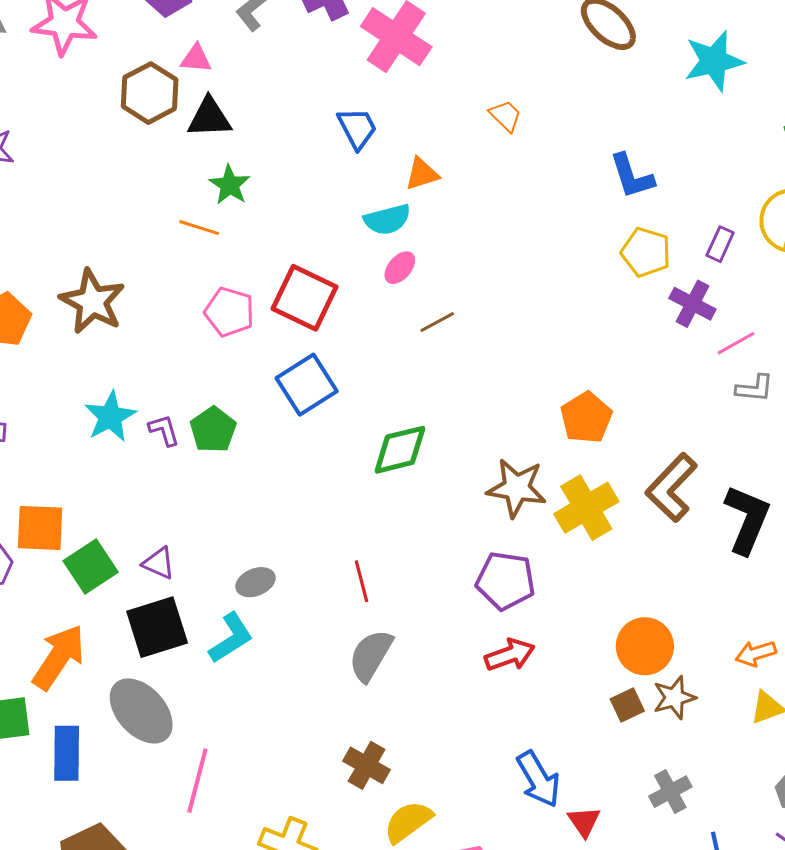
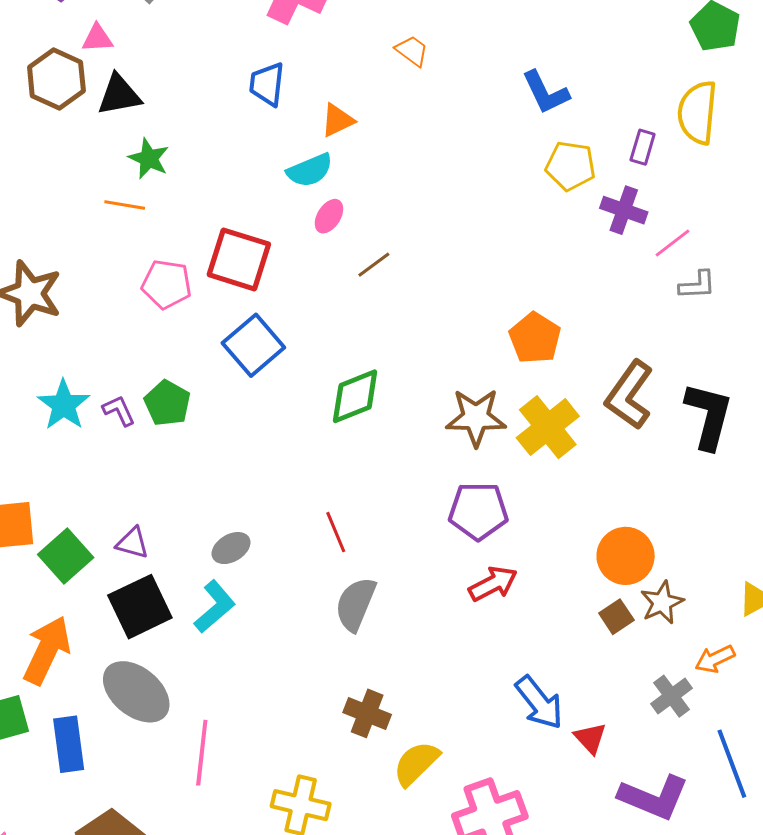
blue trapezoid: (357, 128) -> (267, 84), turned -138
orange arrow: (756, 653) -> (715, 659), moved

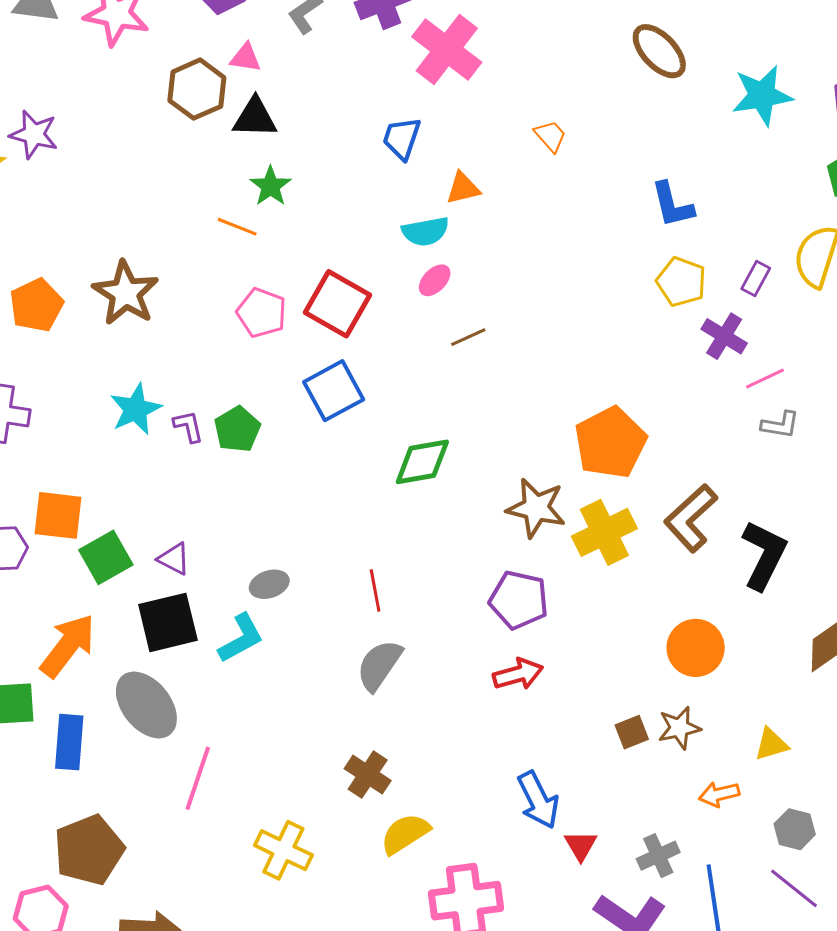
orange pentagon: (535, 338) -> (610, 443), size x1.4
orange circle: (626, 556) -> (696, 648), moved
gray cross: (671, 696) -> (658, 856), moved

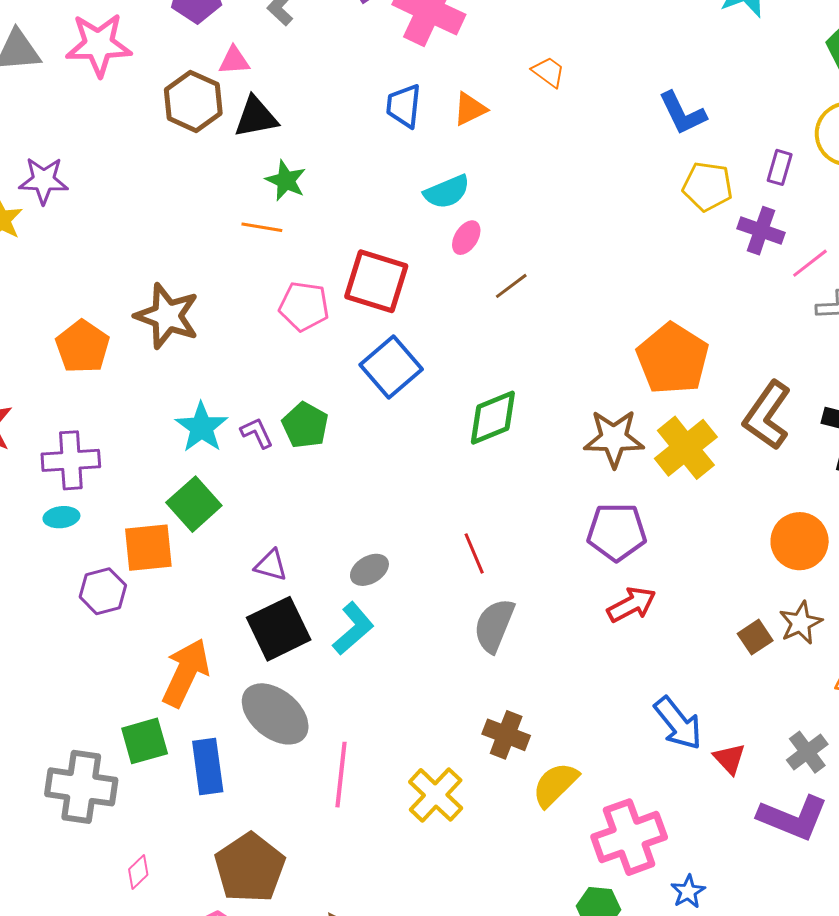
orange triangle: (463, 188) -> (470, 109), moved
green square: (106, 557) -> (194, 504), moved
yellow cross: (283, 850) -> (436, 795), moved, turned 30

